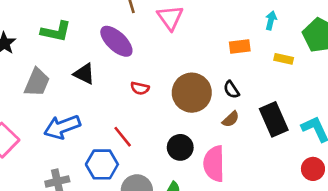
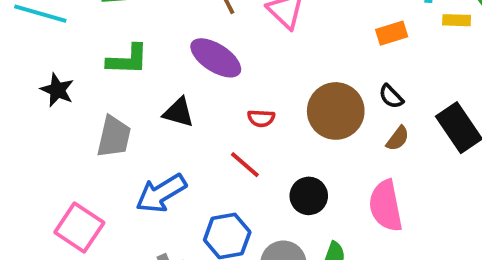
yellow rectangle: (284, 59) -> (457, 20), moved
red line: (123, 137) -> (245, 165), moved
black circle: (180, 147) -> (309, 196), moved

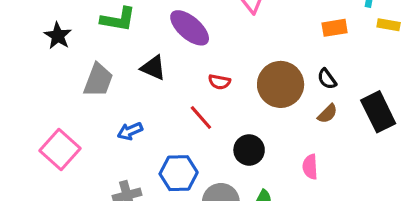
blue arrow: (161, 193) -> (130, 131), size x0.6
pink semicircle: (386, 206) -> (310, 167), size x0.6

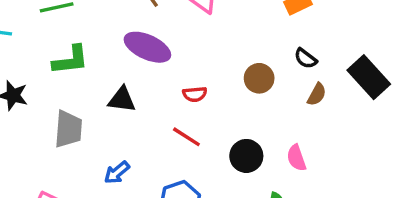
brown circle: (281, 84) -> (259, 78), size x0.6
pink semicircle: (310, 167) -> (296, 158), moved

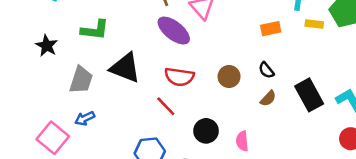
purple ellipse: (147, 47) -> (174, 31), moved
red semicircle: (195, 94) -> (179, 77), size x1.6
black triangle: (122, 100) -> (125, 68), size x1.5
blue arrow: (117, 172) -> (85, 118), moved

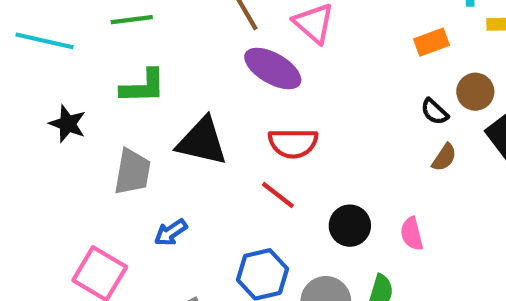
brown circle: (229, 76) -> (475, 92), moved
blue arrow: (85, 118) -> (171, 232), moved

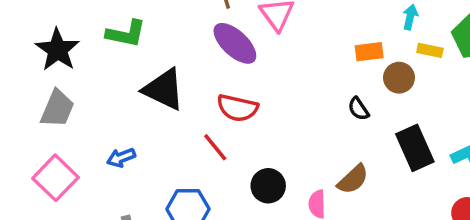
brown circle: (475, 92) -> (399, 78), moved
black star: (68, 124) -> (58, 50), size x1.4
brown semicircle: (444, 157) -> (353, 179), moved, size x1.4
gray trapezoid: (132, 172) -> (57, 109), moved

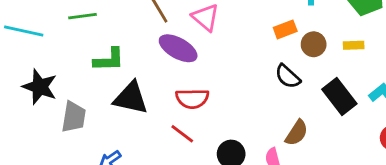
green L-shape: (126, 34) -> (109, 60), moved
yellow rectangle: (430, 50) -> (354, 45), moved
gray trapezoid: (57, 109) -> (74, 117), moved
black semicircle: (359, 109) -> (288, 76), size x1.4

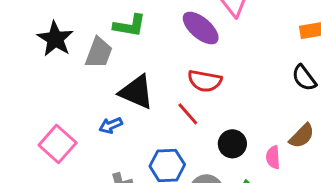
black triangle: (131, 98) -> (136, 92), moved
gray trapezoid: (74, 117) -> (99, 53), moved

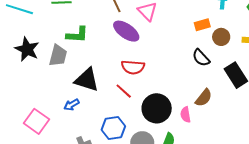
black circle: (232, 144) -> (157, 108), size x1.5

